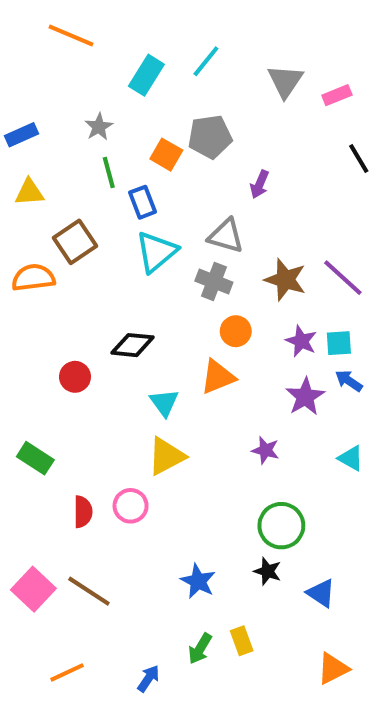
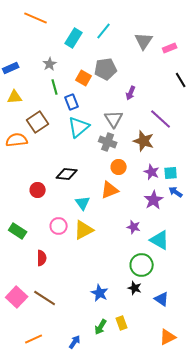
gray triangle: (226, 236) -> (114, 119), turned 42
purple line: (343, 278) -> (161, 119), moved
cyan triangle: (351, 458) -> (160, 240), moved, size x1.5
pink circle: (131, 506) -> (59, 226), moved

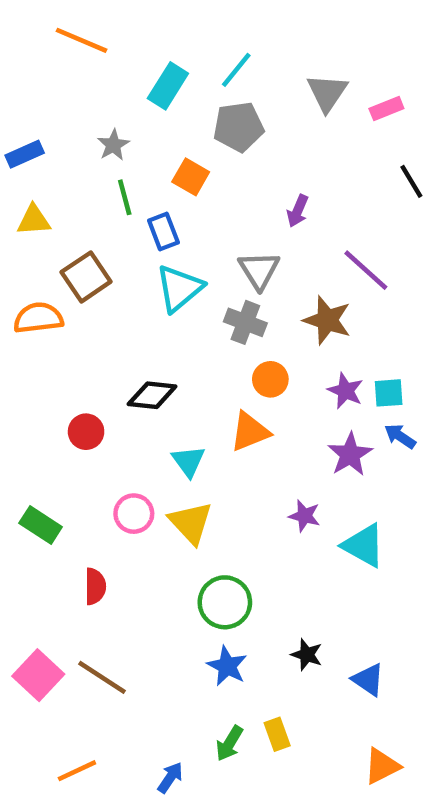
gray pentagon: (106, 69) -> (238, 127), moved
yellow triangle: (84, 230) -> (191, 523), turned -45
green circle: (142, 265) -> (225, 602), moved

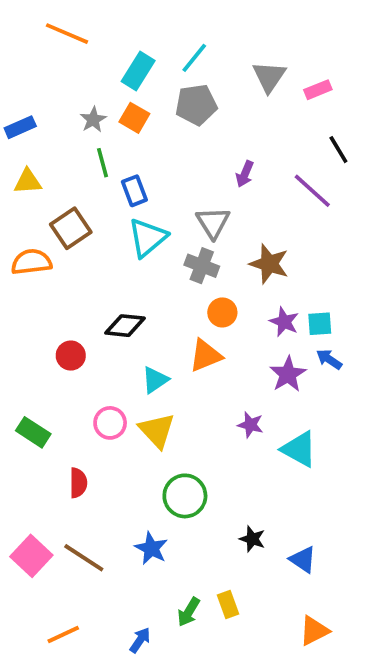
orange square: (191, 177) -> (134, 118), moved
purple line: (366, 270) -> (312, 191), moved
cyan triangle: (188, 461) -> (155, 380), turned 32
blue star: (227, 666) -> (151, 548), moved

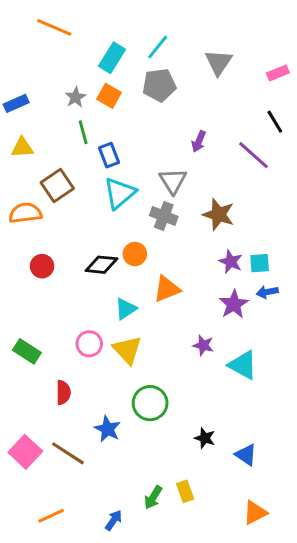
pink rectangle: (318, 90) -> (278, 73), moved
orange circle: (222, 312) -> (135, 254), moved
red circle: (71, 356) -> (42, 266), moved
blue arrow: (329, 359) -> (267, 292), turned -45
blue star: (151, 548) -> (107, 429), moved

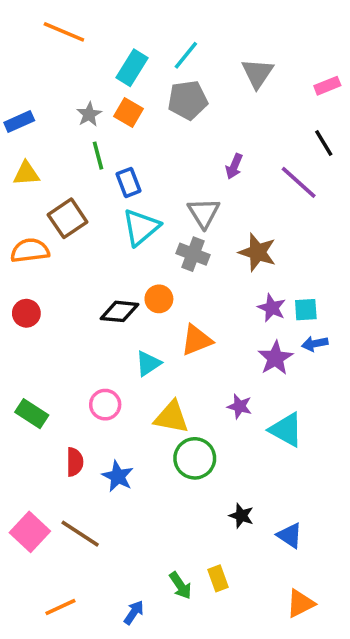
red circle: (42, 266) -> (26, 313), moved
yellow triangle: (127, 350) -> (171, 417), moved, turned -36
green circle: (150, 403) -> (195, 458), moved
blue star: (107, 429) -> (118, 476), moved
green arrow: (153, 497) -> (180, 586), turned -65

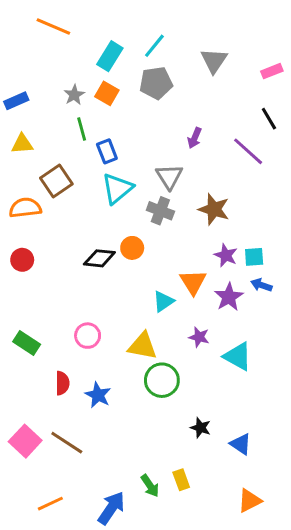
orange triangle: (197, 340) -> (193, 282), moved, turned -40
blue arrow: (315, 344) -> (261, 285), turned 30
cyan triangle: (148, 363) -> (163, 301), moved
blue arrow: (134, 612) -> (111, 508), size x1.6

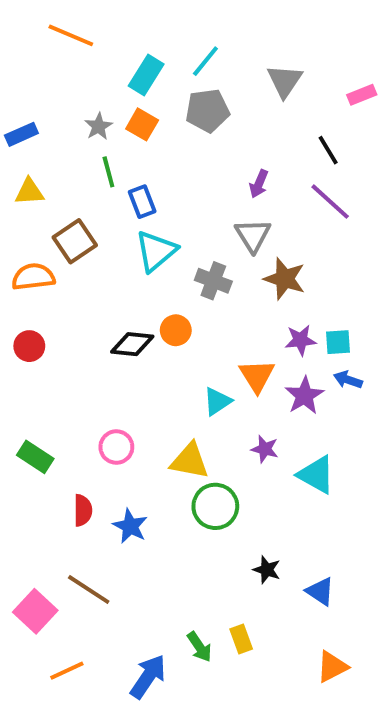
black line: (269, 119) -> (328, 150), moved
gray triangle: (169, 177) -> (253, 235), moved
purple star: (226, 255) -> (300, 340), turned -30
pink square: (25, 441) -> (35, 611), moved

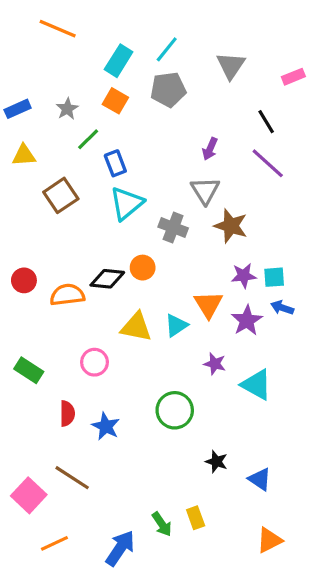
gray star: (99, 126) -> (67, 109), moved
green line: (108, 172) -> (88, 139), turned 60
orange semicircle: (33, 277) -> (67, 295), moved
yellow triangle: (190, 461) -> (136, 327), moved

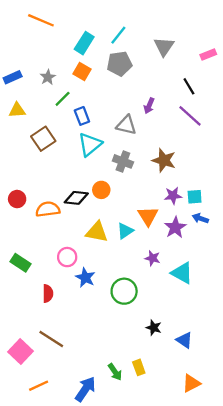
gray triangle: (205, 191) -> (126, 125), moved, turned -45
blue star: (106, 426) -> (85, 278), moved

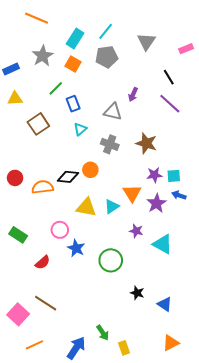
gray star: (48, 77) -> (43, 56), moved, size x1.5
cyan triangle: (90, 144) -> (80, 129), size x0.6
red semicircle: (48, 293) -> (43, 262), turned 49
yellow rectangle: (139, 367) -> (124, 348), moved

